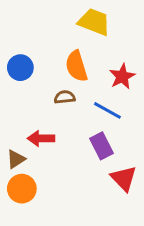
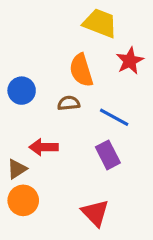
blue circle: (20, 68) -> (22, 91), moved
red star: (122, 76) -> (130, 61), moved
red triangle: (124, 178) -> (95, 213), moved

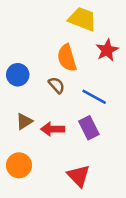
brown semicircle: (69, 103) -> (57, 85), turned 54
red arrow: (44, 147) -> (53, 129), moved
brown triangle: (17, 169) -> (24, 121), moved

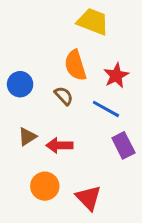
red star: (107, 50) -> (116, 75), moved
purple rectangle: (89, 128) -> (123, 145), moved
orange circle: (19, 165) -> (45, 186), moved

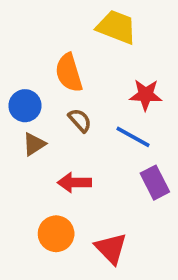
orange semicircle: (75, 65) -> (69, 73), moved
red star: (116, 75) -> (146, 95), turned 30
brown triangle: (27, 137) -> (34, 144), moved

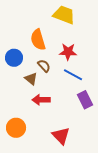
red star: (146, 95) -> (68, 52), moved
brown triangle: (34, 144) -> (31, 79), moved, turned -48
orange circle: (56, 234) -> (16, 128), moved

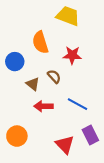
brown semicircle: (44, 66) -> (54, 76), moved
blue line: (73, 75) -> (78, 104), moved
purple rectangle: (85, 100) -> (90, 135), moved

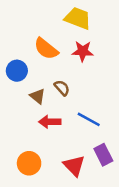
orange semicircle: (40, 42) -> (46, 49), turned -35
red star: (72, 55) -> (83, 51), moved
orange circle: (17, 136) -> (29, 163), moved

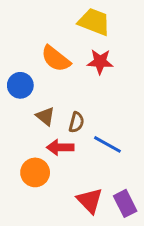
brown semicircle: (62, 88) -> (76, 122), moved, turned 56
purple rectangle: (103, 155) -> (125, 203), moved
orange circle: (29, 163) -> (35, 172), moved

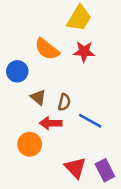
yellow trapezoid: (94, 22) -> (79, 18), turned 100

